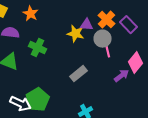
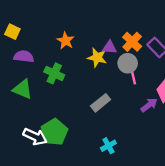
orange star: (30, 14) -> (66, 41), moved

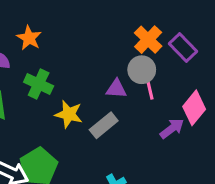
orange star: (66, 41) -> (29, 38), moved
purple triangle: (110, 47) -> (116, 89), moved
yellow star: (97, 58) -> (69, 114), moved

